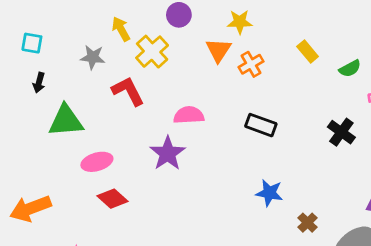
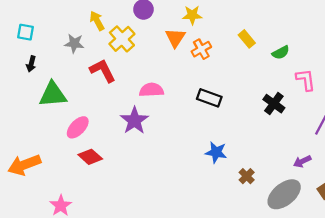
pink ellipse: (97, 162) -> (78, 127), turned -30

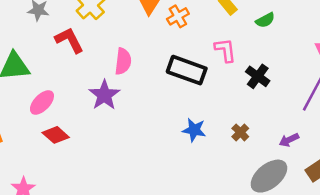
pink L-shape: (306, 80) -> (225, 50), moved
pink semicircle: (151, 90) -> (123, 61), turned 100
black rectangle: (209, 98) -> (187, 70), size x1.4
brown cross: (247, 176) -> (240, 132), moved

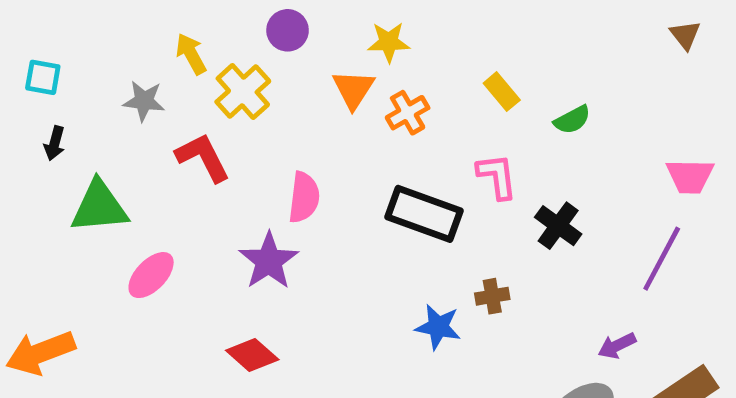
brown cross: (240, 132) -> (492, 296), moved, turned 35
red diamond: (56, 135) -> (252, 355), moved

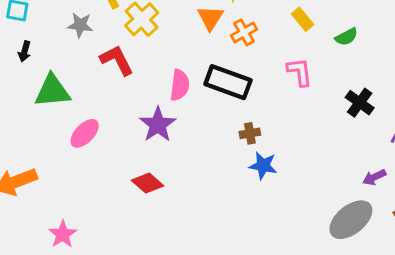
black rectangle: (424, 214) -> (228, 82), moved
black cross: (558, 226) -> (360, 103), moved
brown cross: (492, 296) -> (250, 133), moved

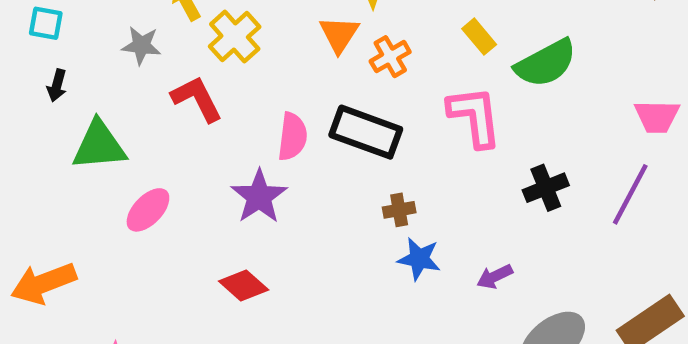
green semicircle: (346, 37) -> (546, 63), size x1.8
pink L-shape: (300, 72) -> (475, 117), size x1.4
black cross: (360, 103) -> (546, 188), moved, turned 32
purple arrow: (374, 177) -> (495, 277), moved

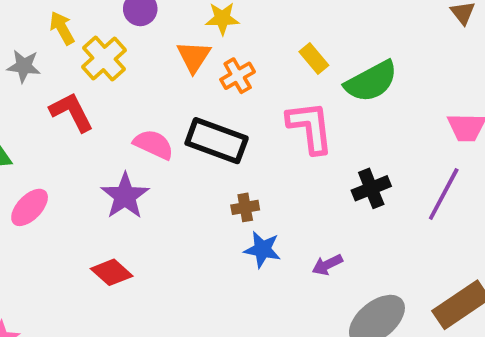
pink semicircle: (292, 137) -> (154, 144), turned -72

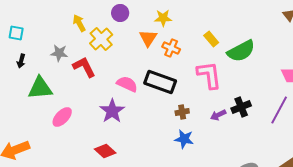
gray star: (24, 66) -> (59, 53), moved
orange cross: (238, 76) -> (171, 48), turned -36
brown cross: (245, 207) -> (182, 112), moved
purple arrow: (327, 265) -> (218, 115), moved

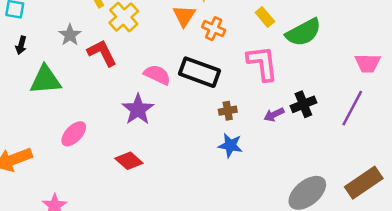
gray star: (59, 53) -> (70, 35), turned 30
pink ellipse: (62, 117) -> (74, 134), moved

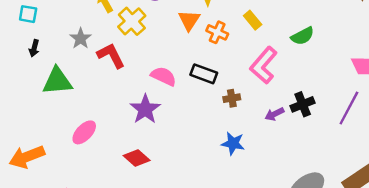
yellow rectangle: (265, 17) -> (253, 20), moved
green semicircle: (303, 32) -> (303, 36), size x0.7
pink L-shape: (262, 63) -> (264, 65), turned -132
black rectangle: (200, 72) -> (204, 74), size x0.7
brown cross: (228, 111) -> (232, 98), moved

